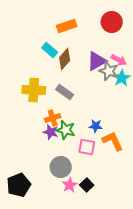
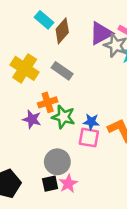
yellow cross: (34, 90) -> (25, 68), turned 30
blue star: (96, 126) -> (91, 122), moved
purple star: (51, 132) -> (32, 119), moved
black square: (87, 185) -> (50, 184), moved, turned 32

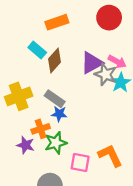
yellow cross: (25, 68) -> (19, 96), turned 36
green star: (63, 117) -> (56, 143), turned -30
blue star: (91, 122) -> (59, 114), moved

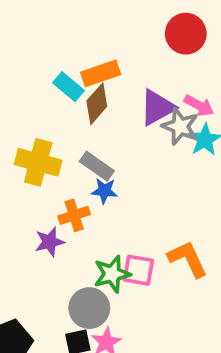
orange rectangle: (57, 22) -> (101, 73), moved
yellow cross: (19, 96) -> (38, 162), turned 36
green star: (56, 143) -> (112, 274), moved
purple star: (26, 145) -> (50, 242), turned -30

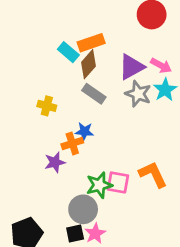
gray star: (180, 126) -> (138, 94), moved
yellow cross: (38, 162) -> (47, 106), size x0.6
gray rectangle: (97, 166) -> (94, 94), moved
blue star: (104, 191) -> (84, 131), moved

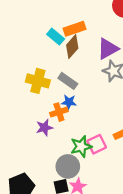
gray rectangle: (94, 94) -> (68, 81), moved
yellow cross: (47, 106) -> (38, 81), size x1.5
pink square: (118, 182) -> (97, 144), turned -36

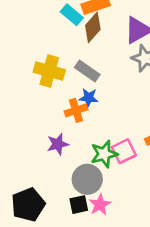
purple star: (44, 128) -> (58, 144), moved

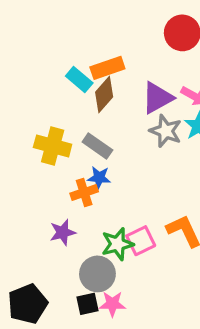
pink star: (100, 205) -> (112, 304), turned 30

